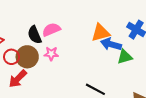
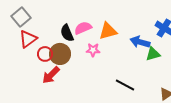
orange triangle: (101, 33) -> (108, 31), moved
pink star: (51, 54) -> (93, 50), moved

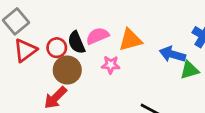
red circle: (45, 54) -> (57, 48), moved

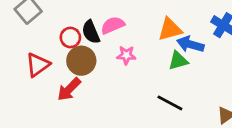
orange triangle: (130, 40) -> (170, 29), moved
red triangle: (25, 50) -> (38, 65), moved
green triangle: (190, 70) -> (178, 61), moved

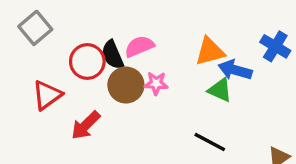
red circle: (70, 37) -> (87, 62), size x1.4
brown circle: (81, 61) -> (126, 85), moved
green triangle: (178, 61) -> (220, 90), turned 40

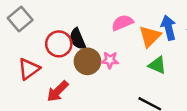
pink semicircle: (139, 46) -> (122, 23), moved
orange triangle: (210, 51) -> (150, 36), turned -30
blue arrow: (235, 70) -> (169, 28), moved, turned 60

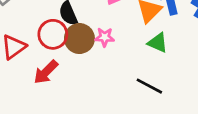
red circle: (59, 44) -> (53, 34), moved

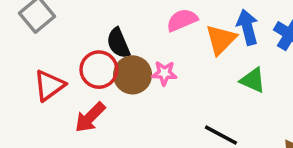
green triangle: (158, 43) -> (253, 80), moved

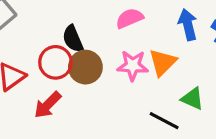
orange triangle: (221, 40) -> (163, 62), moved
pink star: (164, 73) -> (133, 66), moved, size x1.4
green triangle: (253, 80) -> (192, 99), moved

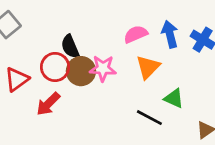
pink semicircle: (129, 18) -> (136, 34), moved
pink star: (133, 66) -> (103, 68), moved

